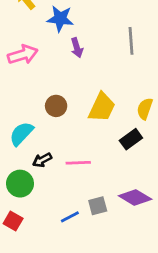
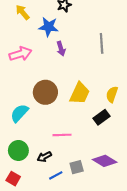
brown circle: (56, 106) -> (45, 92), size x1.5
black arrow: (42, 160) -> (44, 157), moved

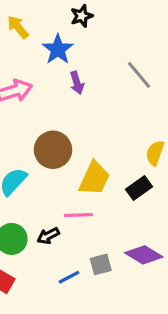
blue star: (49, 27) -> (58, 49), turned 30
gray line: (102, 43) -> (139, 75), turned -36
yellow trapezoid: (80, 93) -> (94, 178), moved
black arrow: (44, 157) -> (48, 236), moved

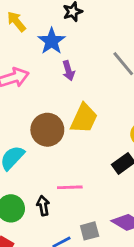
yellow trapezoid: (94, 178) -> (84, 118), moved
black arrow: (48, 236) -> (43, 206), turned 108

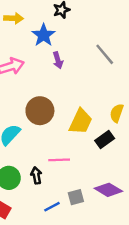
yellow arrow: (16, 21) -> (14, 18), turned 132
yellow trapezoid: (84, 118) -> (81, 121), moved

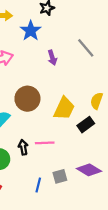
purple arrow: (58, 60) -> (52, 58), moved
black arrow: (36, 175) -> (23, 147), moved
blue line: (52, 207) -> (38, 185), turned -48

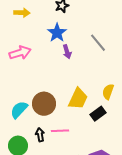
blue star: (31, 31) -> (57, 33), moved
brown circle: (27, 99) -> (44, 104), moved

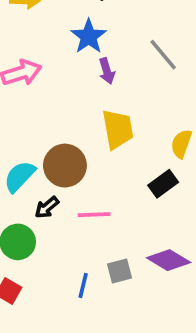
yellow trapezoid: (78, 99) -> (118, 129), moved, turned -35
black arrow: (40, 135) -> (47, 207), moved, turned -120

